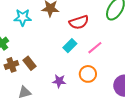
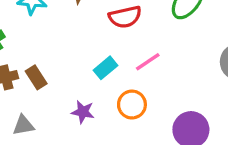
cyan rectangle: (70, 46) -> (105, 68), moved

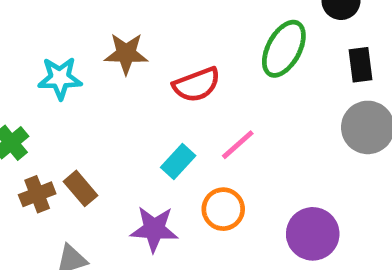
purple star: (83, 112) -> (154, 229), size x1.4

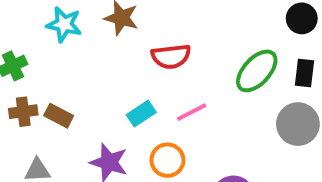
green ellipse: (284, 49) -> (257, 71), moved
brown rectangle: (81, 188) -> (59, 116), turned -36

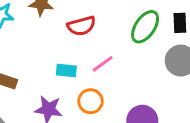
cyan rectangle: (141, 114) -> (66, 71), turned 48

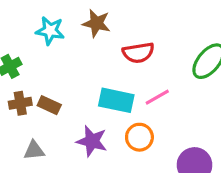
cyan rectangle: (66, 71) -> (116, 100), size x1.5

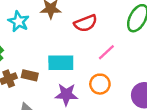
cyan star: (50, 31) -> (19, 21), turned 30
cyan rectangle: (116, 100) -> (61, 63), moved

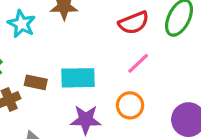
red semicircle: (86, 23) -> (134, 23), moved
brown rectangle: (30, 75) -> (36, 82), moved

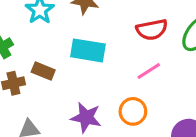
cyan rectangle: (78, 78) -> (88, 50), moved

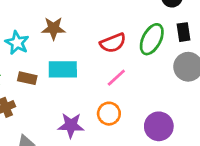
brown rectangle: (43, 71) -> (27, 78), moved

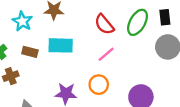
red semicircle: (113, 43) -> (104, 24), turned 70

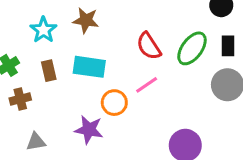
brown rectangle: (30, 52) -> (49, 71), turned 56
orange circle: (99, 85) -> (114, 103), moved

